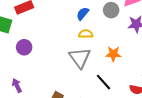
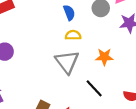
blue semicircle: (83, 14) -> (69, 13), turned 120

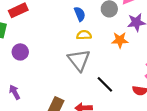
orange star: (104, 57) -> (120, 40), moved

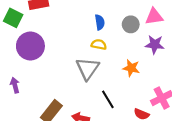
orange star: (120, 40) -> (131, 68), moved
purple circle: (20, 52) -> (30, 46), size x1.6

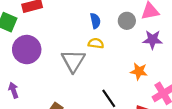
orange star: (131, 68) -> (139, 71), moved
gray triangle: (88, 69) -> (73, 61), moved

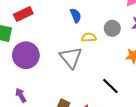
blue semicircle: (95, 21) -> (76, 15), moved
gray circle: (127, 21) -> (112, 28), moved

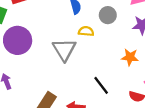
gray circle: (112, 28) -> (108, 15), moved

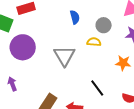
yellow semicircle: (86, 31) -> (94, 42), moved

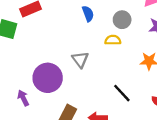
purple circle: (23, 47) -> (48, 78), moved
gray triangle: (64, 56) -> (80, 60), size x0.7

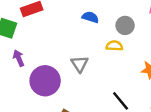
blue semicircle: (88, 14) -> (90, 17), turned -56
purple arrow: (23, 98) -> (19, 58), moved

